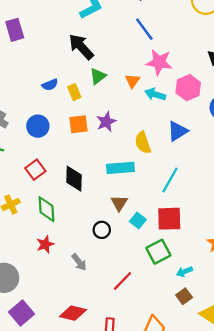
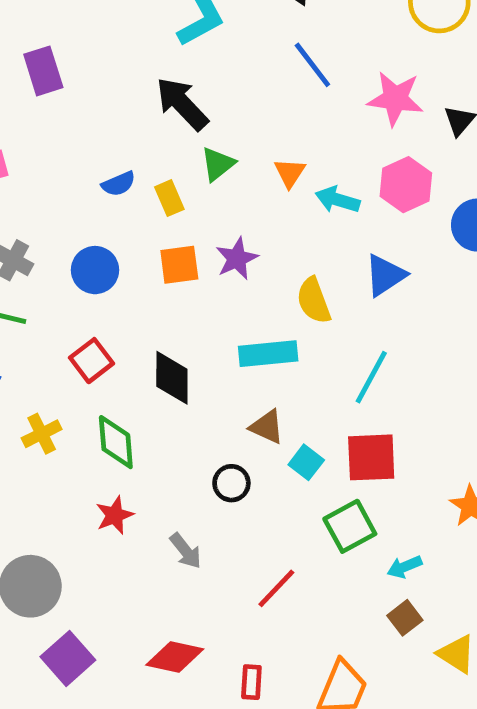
pink star: (159, 62) -> (395, 99), moved
brown triangle: (119, 203) -> (267, 427), turned -36

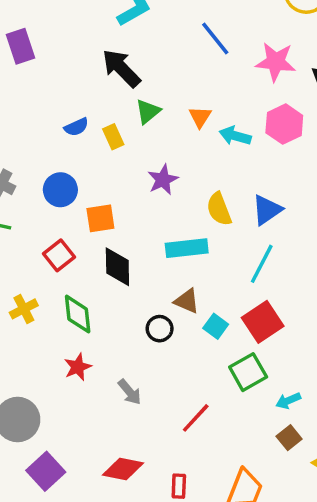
orange square: (179, 265) -> (100, 218), moved
blue triangle: (385, 275) -> (267, 210), moved
red square: (371, 457) -> (263, 322), turned -30
black circle: (231, 483) -> (160, 329), moved

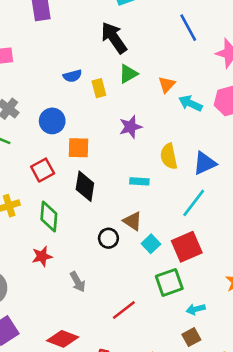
cyan rectangle: (187, 248) -> (139, 181), size x0.6

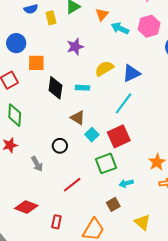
yellow semicircle: (169, 156) -> (104, 68), turned 72
black diamond: (85, 186) -> (55, 88), moved
black circle: (108, 238) -> (60, 146), moved
brown square: (191, 337) -> (113, 204), moved

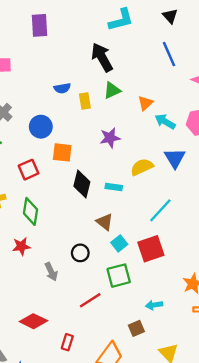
blue triangle: (131, 73) -> (175, 158), moved, turned -42
green square: (106, 163) -> (119, 276), moved

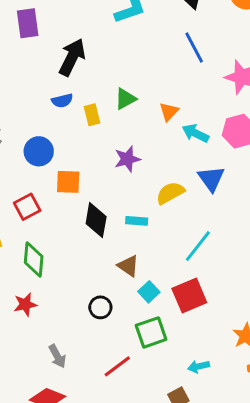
black arrow: (102, 57) -> (72, 57), moved, turned 60
gray arrow: (51, 272) -> (57, 356), moved

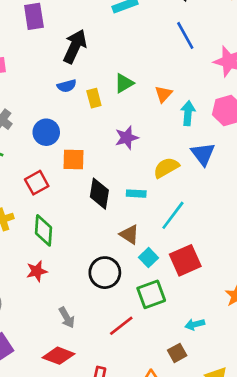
cyan arrow: (195, 133) -> (188, 113), turned 70
cyan line: (198, 246) -> (173, 215), moved
black circle: (100, 307) -> (105, 273), size x1.5

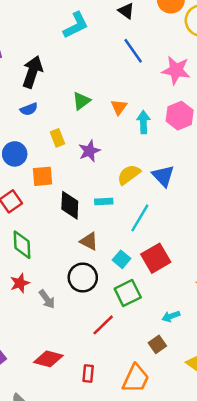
yellow rectangle: (94, 98) -> (57, 138), moved
blue triangle: (203, 154) -> (163, 176), moved
brown triangle: (129, 234) -> (89, 241), moved
gray arrow: (67, 318) -> (47, 299), moved

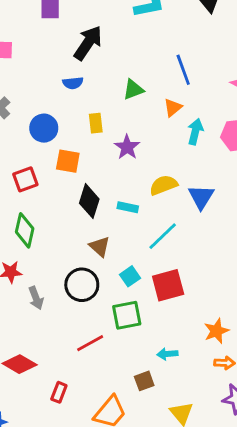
blue line: (133, 51) -> (183, 70), moved
purple star: (89, 151) -> (127, 147), turned -30

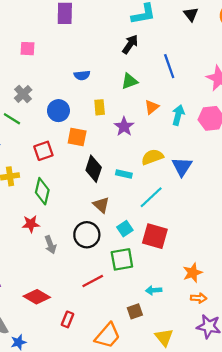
black arrow: (88, 43) -> (130, 44), moved, size x0.7
orange triangle: (173, 108) -> (152, 107), moved
red square: (168, 285) -> (155, 236), turned 30

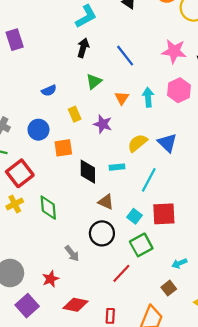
red square: (43, 151) -> (20, 173), moved, size x1.4
red star: (31, 224) -> (51, 279), moved

